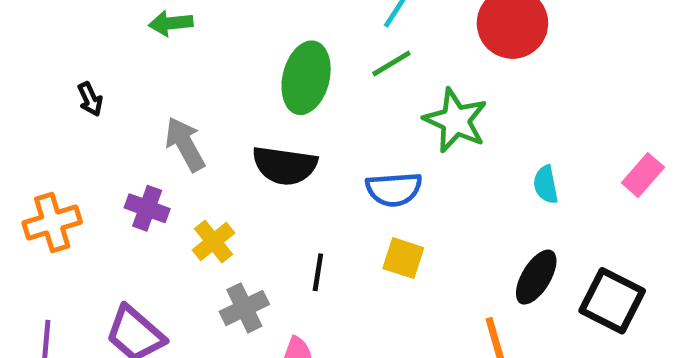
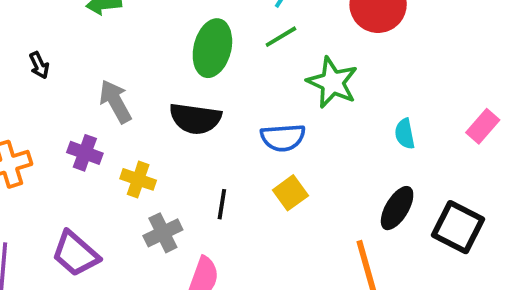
yellow cross: (214, 241) -> (138, 179), turned -32
yellow square: (403, 258) -> (290, 193), turned 36

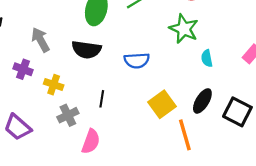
green star: (332, 82) -> (184, 29), moved
yellow square: (290, 193) -> (162, 104), moved, size x1.4

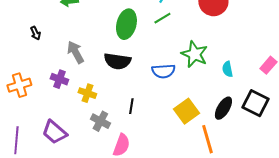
green star: (184, 29) -> (194, 54), moved
black square: (237, 112) -> (255, 103), moved
gray cross: (68, 115) -> (100, 121), turned -36

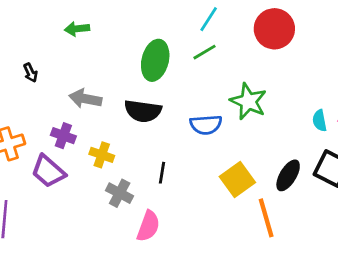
gray arrow: (75, 52) -> (85, 99), turned -50
cyan semicircle: (227, 69) -> (320, 121), moved
purple trapezoid: (54, 132) -> (48, 171), moved

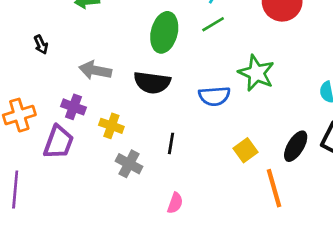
purple trapezoid: (48, 171) -> (59, 142), turned -111
yellow square: (237, 179) -> (246, 150), size x0.7
pink semicircle: (148, 226) -> (175, 203), moved, size x0.7

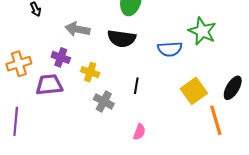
purple trapezoid: (59, 142) -> (49, 85), turned -116
yellow square: (246, 150) -> (194, 91), size x1.4

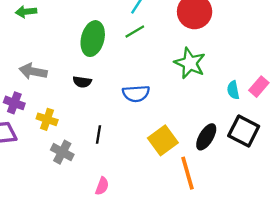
green star: (202, 31) -> (190, 63), moved
black semicircle: (122, 39) -> (82, 82), size x0.6

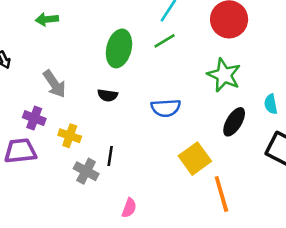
gray arrow: (33, 71) -> (54, 84), turned -136
black line: (99, 135) -> (110, 156), moved
black ellipse: (206, 137) -> (234, 122), moved

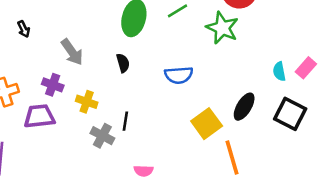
green star: (224, 75) -> (222, 28), moved
black semicircle: (108, 95) -> (123, 63), turned -114
black ellipse: (234, 122) -> (244, 107), moved
pink semicircle: (129, 208) -> (144, 171), turned 72

